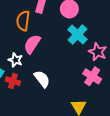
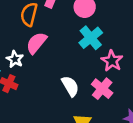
white semicircle: (42, 79) -> (70, 86), moved

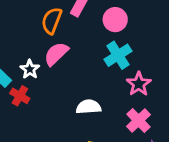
white semicircle: (70, 86) -> (89, 107), turned -70
pink cross: (102, 89) -> (138, 121), moved

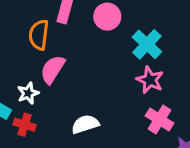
cyan cross: (118, 55) -> (147, 44), moved
white star: (30, 69) -> (28, 93), turned 30
white semicircle: (89, 107) -> (85, 124), moved

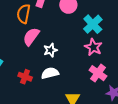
white star: (28, 93) -> (50, 50), moved
red cross: (25, 125) -> (25, 77), moved

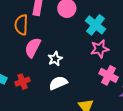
pink star: (93, 47) -> (100, 49), turned -30
red cross: (25, 77) -> (22, 82), moved, turned -32

